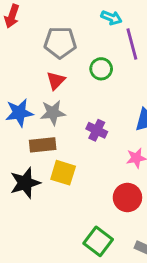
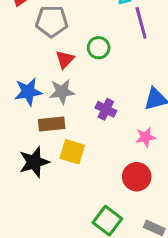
gray pentagon: (60, 42) -> (52, 21), moved
green circle: (101, 69) -> (99, 48), moved

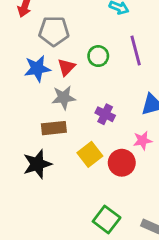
purple line: (141, 23) -> (136, 50), moved
blue star: (28, 92) -> (37, 69), moved
yellow square: (72, 152) -> (90, 154), moved, turned 35
red circle: (137, 177) -> (122, 163), moved

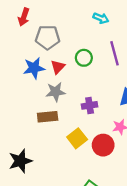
purple cross: (105, 114) -> (90, 105), turned -35
black star: (37, 164) -> (20, 161), moved

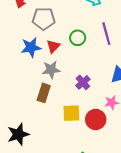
purple cross: (90, 105) -> (83, 82), turned -32
brown rectangle: (48, 117) -> (44, 93), turned -66
yellow square: (77, 138) -> (71, 113), turned 36

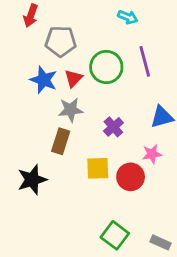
green circle: (78, 38) -> (106, 67), size x1.5
blue star: (31, 47) -> (44, 80), turned 30
black star: (18, 134) -> (32, 180), moved

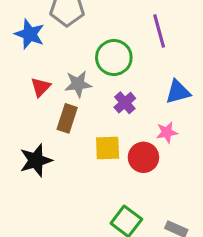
green circle: (106, 67) -> (114, 58), moved
red triangle: (73, 78) -> (41, 87), moved
blue star: (44, 80) -> (30, 34), moved

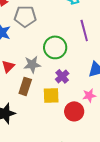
yellow square: (108, 148) -> (51, 95), moved

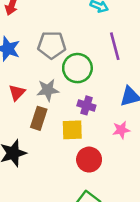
gray pentagon: (25, 16) -> (52, 45), moved
purple cross: (62, 76) -> (86, 105), turned -32
red circle: (74, 111) -> (89, 160), moved

